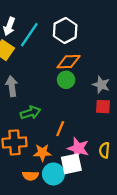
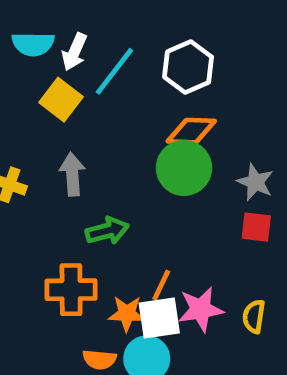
green circle: (66, 80) -> (184, 168), size x1.5
orange line: (60, 129) -> (161, 285), moved
pink star: (78, 148) -> (201, 309), turned -30
white square: (71, 164) -> (159, 318), moved

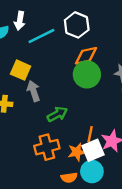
white arrow: (74, 52) -> (20, 21), moved
cyan line: (114, 71) -> (41, 36), turned 40
yellow square: (61, 100) -> (21, 70), moved

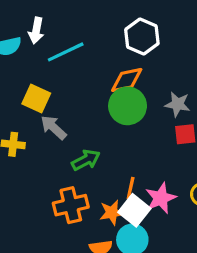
white hexagon: (77, 25) -> (142, 37), moved
gray arrow: (33, 91) -> (54, 128), turned -30
white square: (93, 150) -> (134, 210), turned -30

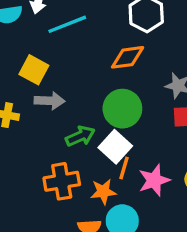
green circle: (128, 106) -> (122, 109), moved
gray arrow: (54, 128) -> (50, 101), turned 136
white square: (134, 210) -> (115, 147), moved

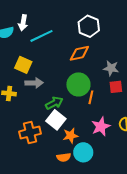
white square: (115, 147) -> (56, 120), moved
orange line: (124, 168) -> (91, 97), moved
orange cross: (62, 181) -> (30, 133), moved

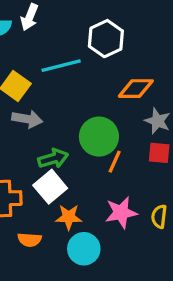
white hexagon: (89, 26) -> (106, 39), moved
cyan line: (41, 36) -> (61, 66), moved
orange diamond: (79, 53) -> (136, 89), moved
orange semicircle: (64, 157) -> (30, 240), moved

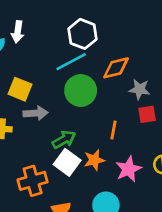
cyan line: (61, 66) -> (71, 62), moved
green circle: (99, 137) -> (81, 91), moved
orange star: (69, 217) -> (94, 160), moved

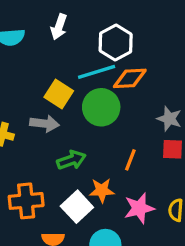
white arrow: (18, 32) -> (59, 27), moved
orange diamond: (116, 68) -> (130, 78), moved
yellow square: (20, 89) -> (59, 94), moved
white square: (67, 162) -> (77, 207), moved

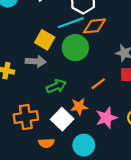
orange line: (130, 160) -> (98, 84), turned 35

